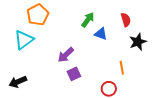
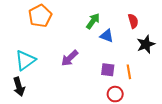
cyan triangle: (24, 40) -> (25, 60), moved
purple square: (74, 74) -> (108, 70), moved, turned 32
black arrow: (18, 82) -> (19, 87), turned -84

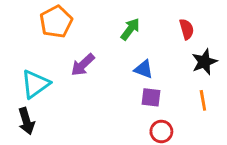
blue triangle: (107, 36) -> (144, 69), moved
purple arrow: (70, 58) -> (83, 65), moved
orange line: (129, 72) -> (203, 100), moved

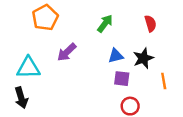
black star: (204, 62) -> (143, 58), moved
blue triangle: (144, 69) -> (116, 56), turned -35
cyan triangle: (35, 84) -> (28, 68), turned 35

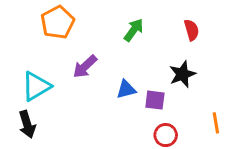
blue triangle: (116, 56) -> (126, 89), moved
cyan triangle: (28, 68) -> (36, 86), turned -30
orange line: (164, 81) -> (216, 123), moved

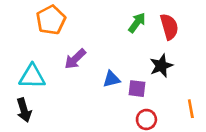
green arrow: (134, 30) -> (137, 23), moved
red semicircle: (192, 30) -> (169, 27), size x1.4
cyan triangle: (36, 86) -> (32, 76), turned 32

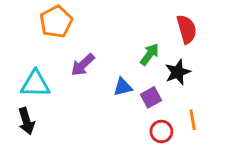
green arrow: (137, 23) -> (150, 54), moved
purple square: (137, 89) -> (151, 97), turned -36
orange line: (191, 109) -> (193, 120), moved

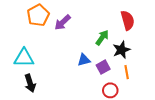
purple arrow: (83, 65) -> (63, 22), moved
orange line: (193, 120) -> (127, 72), moved
black arrow: (26, 121) -> (30, 83), moved

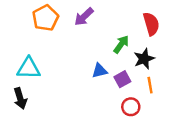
purple arrow: (63, 22) -> (84, 17), moved
black arrow: (30, 83) -> (20, 98), moved

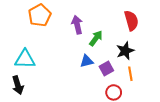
purple arrow: (84, 17) -> (77, 25), moved, turned 120
green arrow: (121, 44) -> (96, 38), moved

